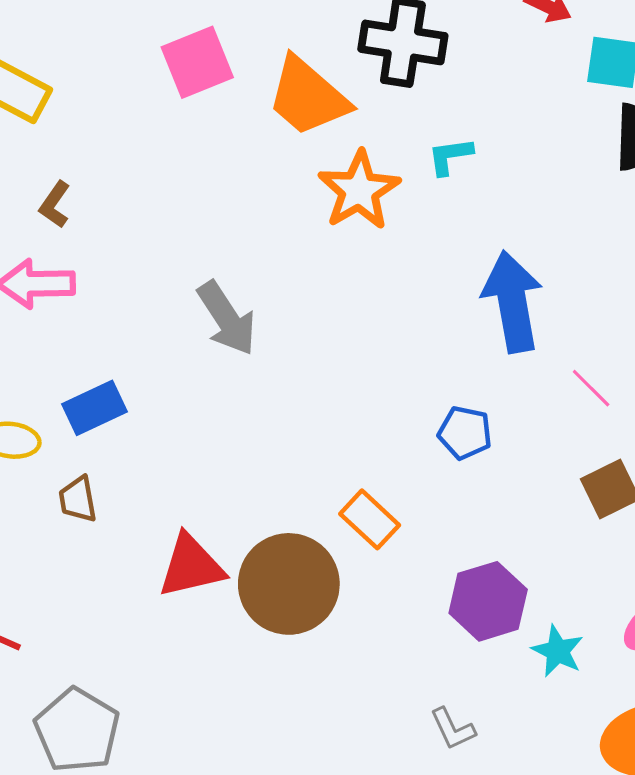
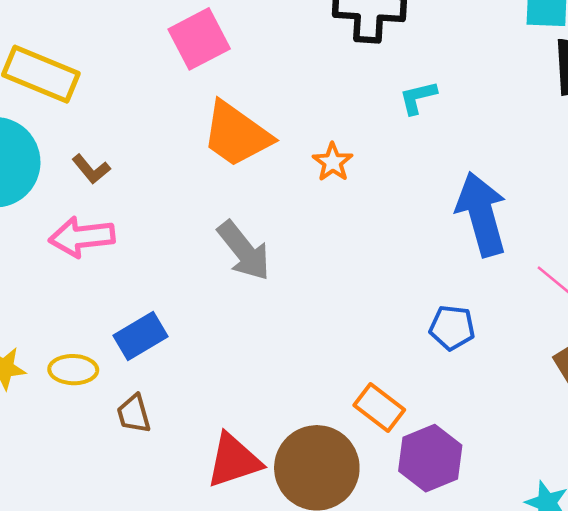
orange trapezoid: (308, 97) -> (236, 134), moved
orange star: (359, 190) -> (333, 162), moved, size x0.6
brown L-shape: (55, 205) -> (91, 169), turned -69
purple hexagon: (488, 601) -> (430, 458), moved

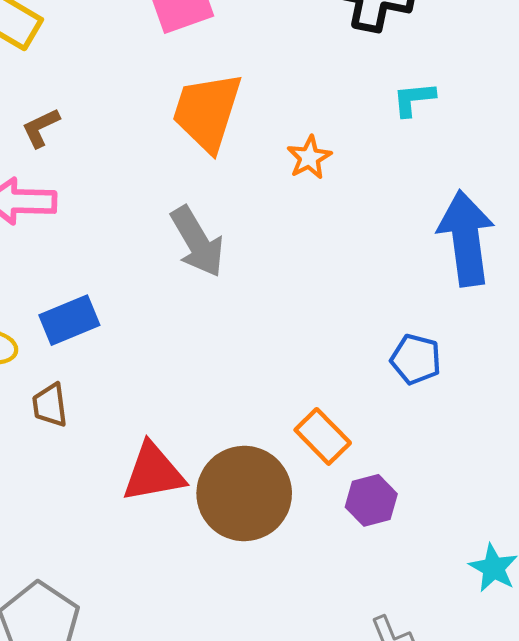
orange trapezoid: (236, 134) -> (207, 112), turned 64
brown L-shape: (91, 169) -> (41, 128), turned 96
purple hexagon: (430, 458) -> (371, 500), size x0.7

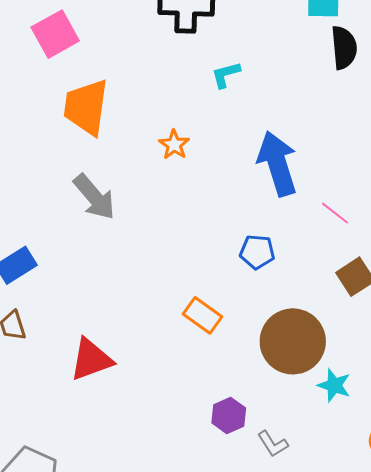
orange star: (309, 157) -> (174, 145), moved
brown circle: (244, 494) -> (293, 341), moved
purple hexagon: (371, 500) -> (229, 415), moved

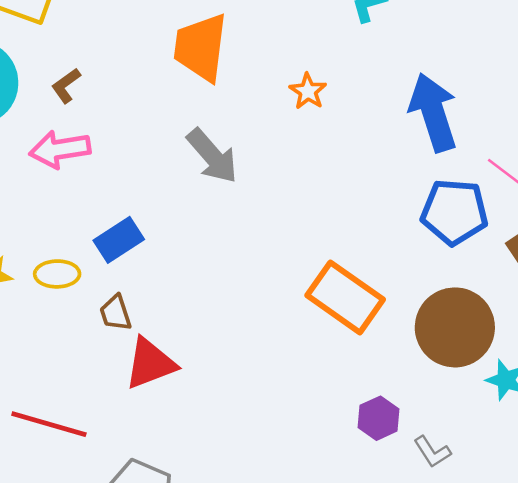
blue pentagon: (257, 252) -> (454, 212), moved, size x1.6
orange rectangle: (202, 315) -> (345, 297), size x1.6
red triangle: (91, 360) -> (150, 363), moved

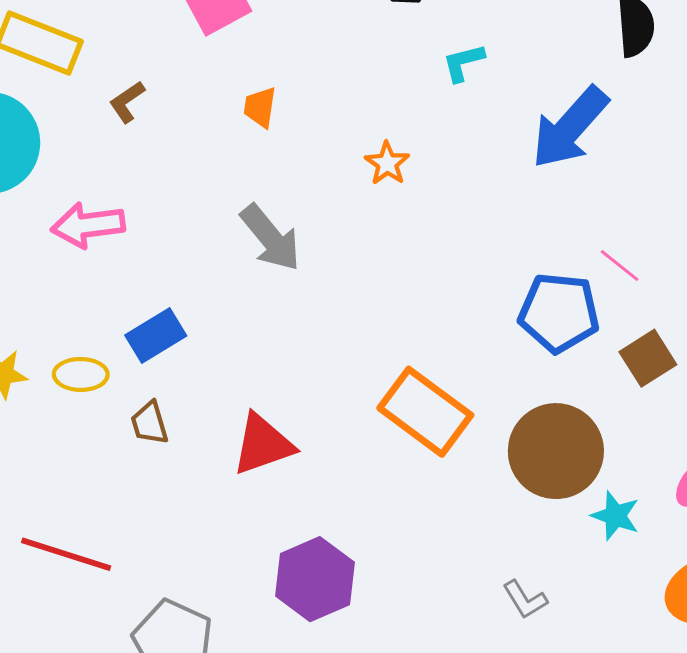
orange trapezoid: (201, 47) -> (260, 107), size x0.5
brown L-shape: (66, 86) -> (127, 102), moved
blue arrow: (433, 112) -> (570, 128), moved, turned -122
red triangle: (150, 363) -> (263, 444), moved
purple hexagon: (379, 418) -> (315, 579), moved, size x1.6

